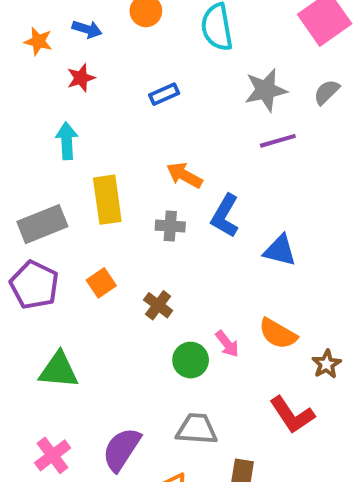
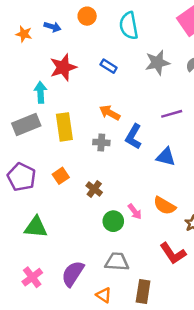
red star: (81, 78) -> (63, 67), moved, size x1.6
blue rectangle: (164, 94) -> (109, 66), moved, turned 56
purple line: (278, 141) -> (172, 114), moved
gray rectangle: (42, 224) -> (26, 125), moved

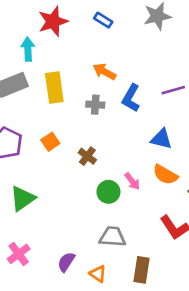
purple line: (172, 114) -> (173, 90), moved
blue triangle: (166, 157) -> (161, 139), moved
green triangle: (36, 227) -> (23, 198), turned -40
purple semicircle: (73, 274) -> (66, 262), moved, size x0.7

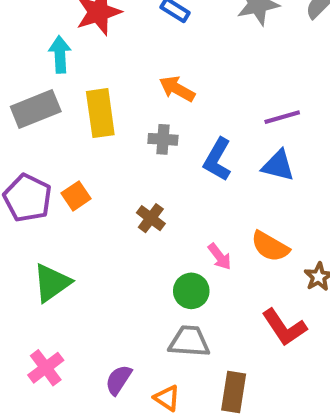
blue L-shape: (131, 98) -> (218, 160), moved
blue triangle: (161, 139) -> (278, 166), moved
orange square: (50, 142) -> (76, 196), moved
green circle: (108, 192) -> (191, 291), moved

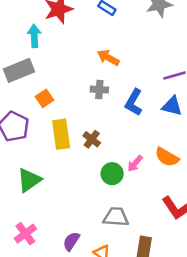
yellow rectangle: (100, 113) -> (61, 134), moved
orange square: (76, 196) -> (44, 98), moved
pink arrow: (220, 257) -> (135, 163), turned 78
green circle: (191, 291) -> (112, 174), moved

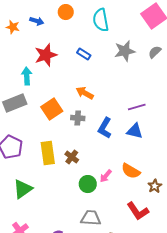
orange square: (44, 98) -> (52, 109), moved, size x1.5

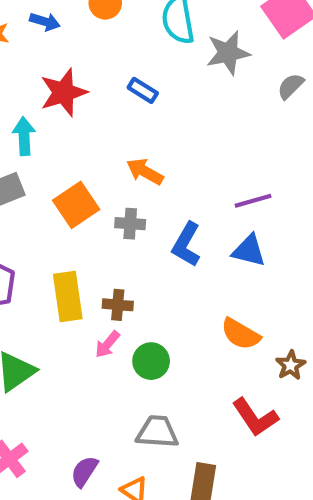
gray star: (125, 51) -> (228, 53), moved
brown cross: (72, 157) -> (118, 305), turned -32
pink arrow: (106, 176) -> (107, 344), moved

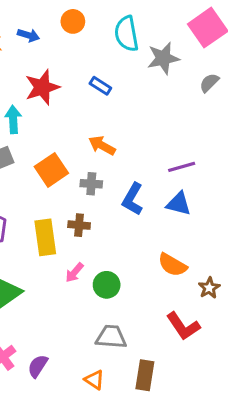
brown cross: (118, 305) -> (79, 225), moved
purple semicircle: (84, 471) -> (38, 366), moved

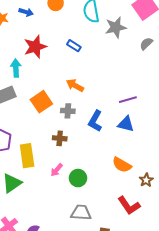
yellow rectangle: (45, 237) -> (27, 156), moved

